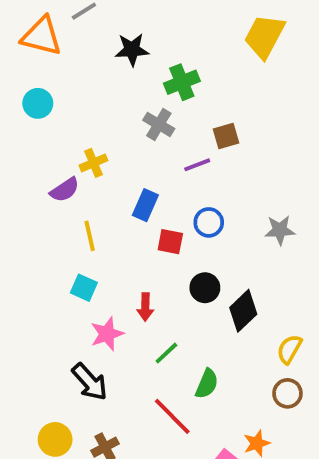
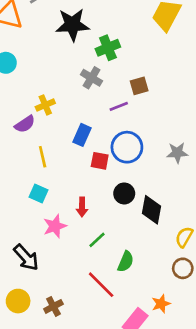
black star: (132, 50) -> (72, 25), size x1.4
blue circle: (209, 222) -> (127, 147), size x1.5
black diamond: (243, 311) -> (151, 210), turned -36
black arrow: (90, 382) -> (26, 257), moved

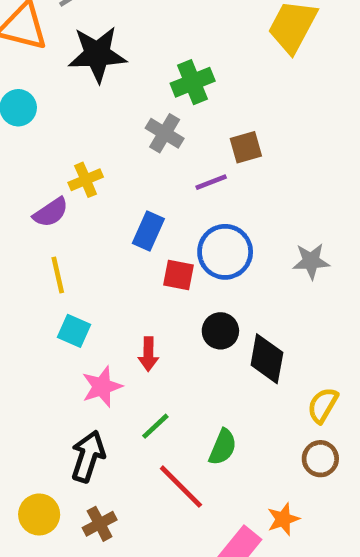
black star: (72, 25) -> (97, 54), moved
yellow line: (43, 157) -> (58, 275), moved
green line: (97, 240) -> (155, 426), moved
black arrow: (26, 257) -> (88, 456), moved, turned -120

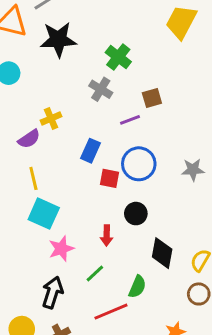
green cross: (193, 82) -> (118, 57), turned -30
cyan square: (74, 331) -> (44, 214), size x1.5
red arrow: (148, 354) -> (107, 235), moved
black diamond: (267, 359) -> (162, 253), moved
red line: (181, 487) -> (111, 312), turned -68

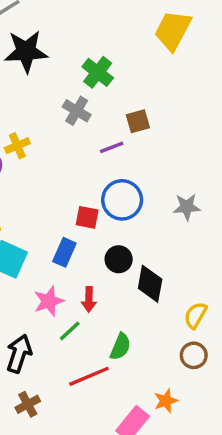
blue rectangle: (90, 151) -> (64, 252), moved
red arrow: (107, 235) -> (89, 299), moved
pink star: (61, 249) -> (49, 301), moved
black diamond: (162, 253) -> (150, 284), moved

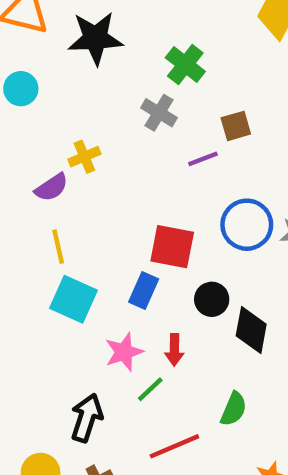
blue circle: (122, 200) -> (247, 225), moved
red square: (87, 217) -> (172, 247), size x1.5
green semicircle: (120, 347) -> (234, 409), moved

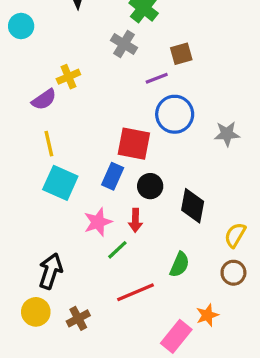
blue circle: (247, 225) -> (175, 114), moved
black circle: (212, 299) -> (150, 186), moved
black arrow: (87, 418) -> (50, 271), moved

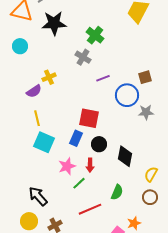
brown square: (181, 54) -> (145, 77), moved
blue circle: (175, 114) -> (127, 95), moved
black arrow: (50, 271) -> (38, 196), turned -60

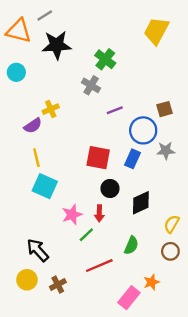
blue rectangle: (76, 138) -> (133, 159), moved
black diamond: (125, 156) -> (141, 203), turned 55

